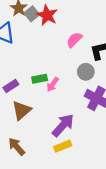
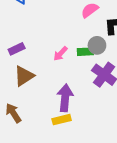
green rectangle: (40, 79) -> (85, 52), moved
purple arrow: (63, 125) -> (65, 98), turned -45

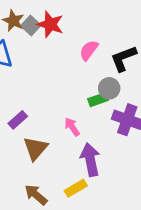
pink arrow: (60, 54) -> (72, 127), moved, turned 119
yellow rectangle: (62, 120) -> (76, 188), moved

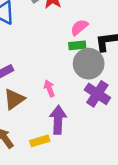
gray circle: (109, 88) -> (89, 64), size x1.6
green rectangle: (98, 100) -> (77, 45), moved

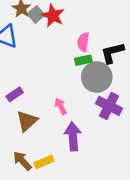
pink semicircle: (79, 27) -> (83, 42), turned -36
yellow rectangle: (40, 141) -> (44, 162), moved

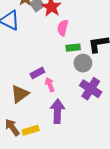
pink semicircle: (83, 42) -> (63, 28), moved
gray circle: (97, 77) -> (83, 63), size x0.7
purple rectangle: (15, 94) -> (37, 73), moved

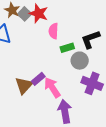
pink arrow: (50, 85) -> (52, 88), size x1.5
brown triangle: (20, 94) -> (24, 85), moved

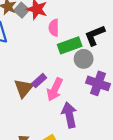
green rectangle: (67, 48) -> (70, 45), size x1.5
pink arrow: (52, 88) -> (55, 89), turned -120

